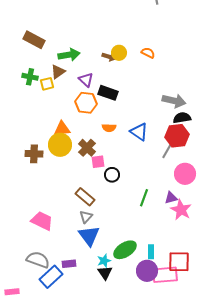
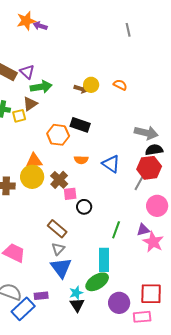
purple triangle: (86, 80) -> (27, 72), moved
cyan rectangle: (151, 252) -> (104, 260), moved, size x1.6
pink rectangle: (165, 275) -> (142, 317), moved, size x0.7

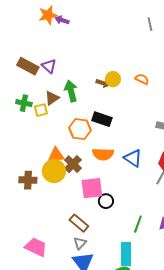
green arrow: (41, 87) -> (71, 91), moved, turned -95
orange semicircle: (81, 160) -> (103, 154), size x1.5
brown cross: (59, 180) -> (73, 164), moved
pink square: (70, 194) -> (92, 188), size x1.6

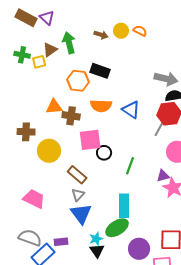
yellow circle: (113, 79) -> (121, 31), moved
brown cross: (73, 164) -> (71, 116), turned -36
yellow circle: (54, 171) -> (49, 151), moved
green line: (138, 224) -> (130, 166), moved

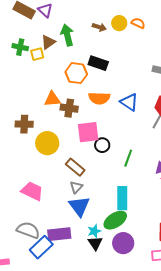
purple rectangle: (61, 242) -> (59, 234), size x1.6
purple circle: (139, 249) -> (123, 243), moved

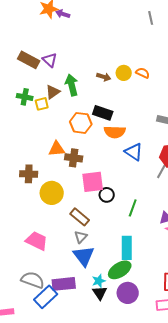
orange semicircle: (99, 98) -> (115, 132), moved

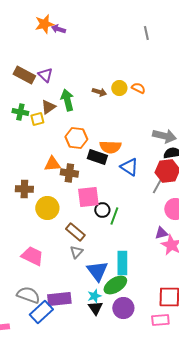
black rectangle: (103, 113) -> (97, 157), moved
green line: (133, 208) -> (114, 216), moved
blue triangle: (84, 256) -> (97, 271), moved

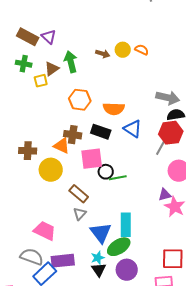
green cross: (20, 112) -> (24, 64), moved
black rectangle: (97, 157) -> (101, 132), moved
orange triangle: (52, 164) -> (62, 146), moved, turned 30
green line: (114, 216) -> (118, 178), turned 60
pink trapezoid: (32, 256) -> (45, 231), moved

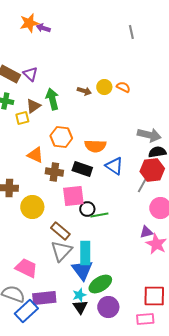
orange triangle: (62, 146) -> (35, 155), moved
gray triangle: (80, 214) -> (61, 251), size x1.6
cyan rectangle: (126, 225) -> (85, 253), moved

